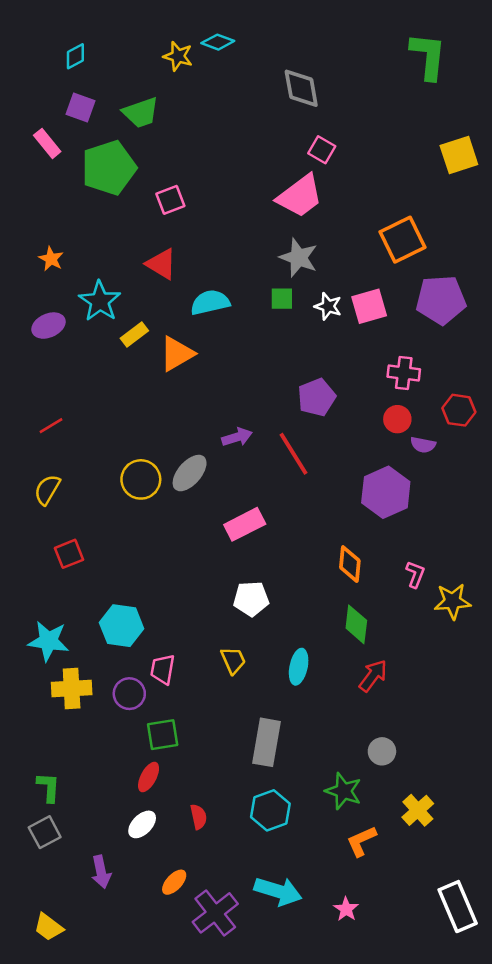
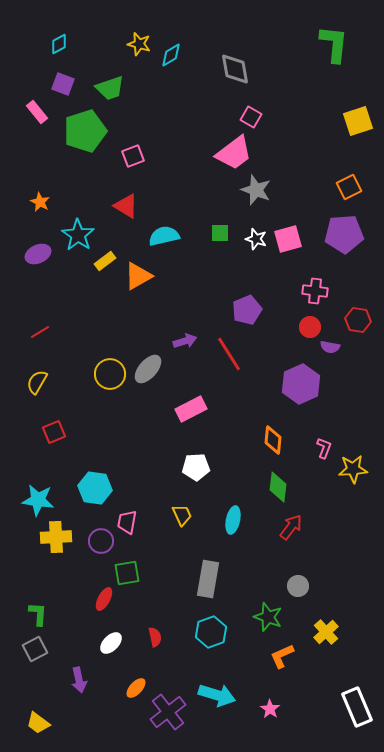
cyan diamond: (218, 42) -> (171, 55), moved, turned -50
orange square: (402, 240) -> (349, 187), moved, size x0.7
gray star: (299, 258) -> (256, 190), moved
red ellipse: (149, 777) -> (104, 599), moved

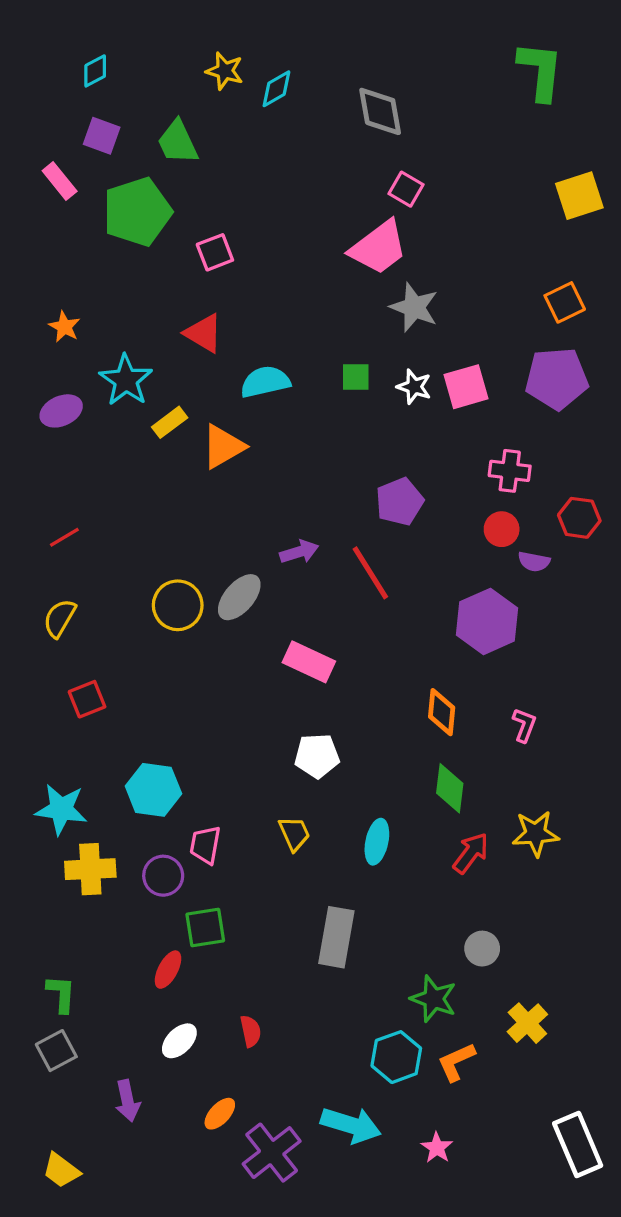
green trapezoid: (110, 88) -> (178, 142), turned 84
pink rectangle: (191, 409) -> (309, 662), turned 52
yellow star: (353, 469) -> (536, 834), moved
cyan hexagon: (211, 632) -> (396, 1057), moved

